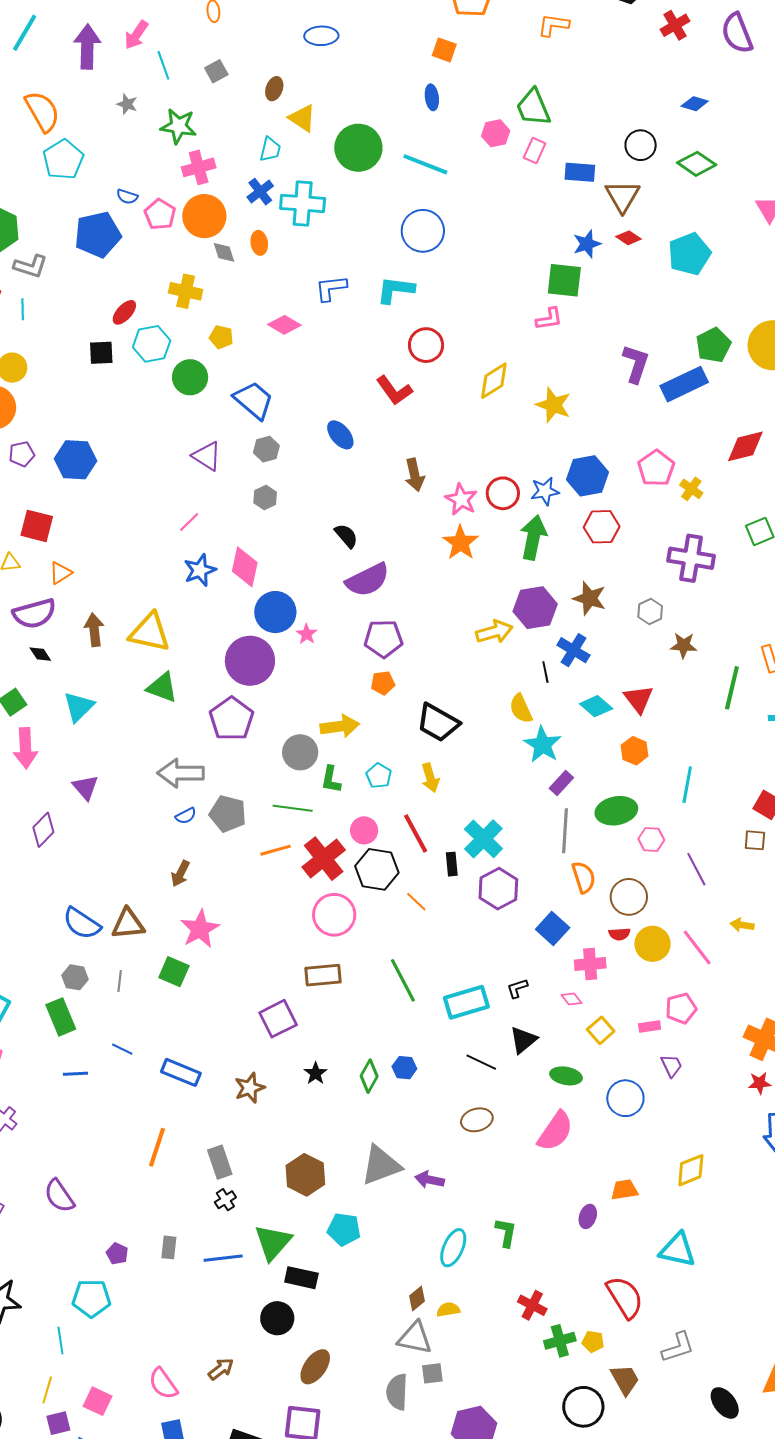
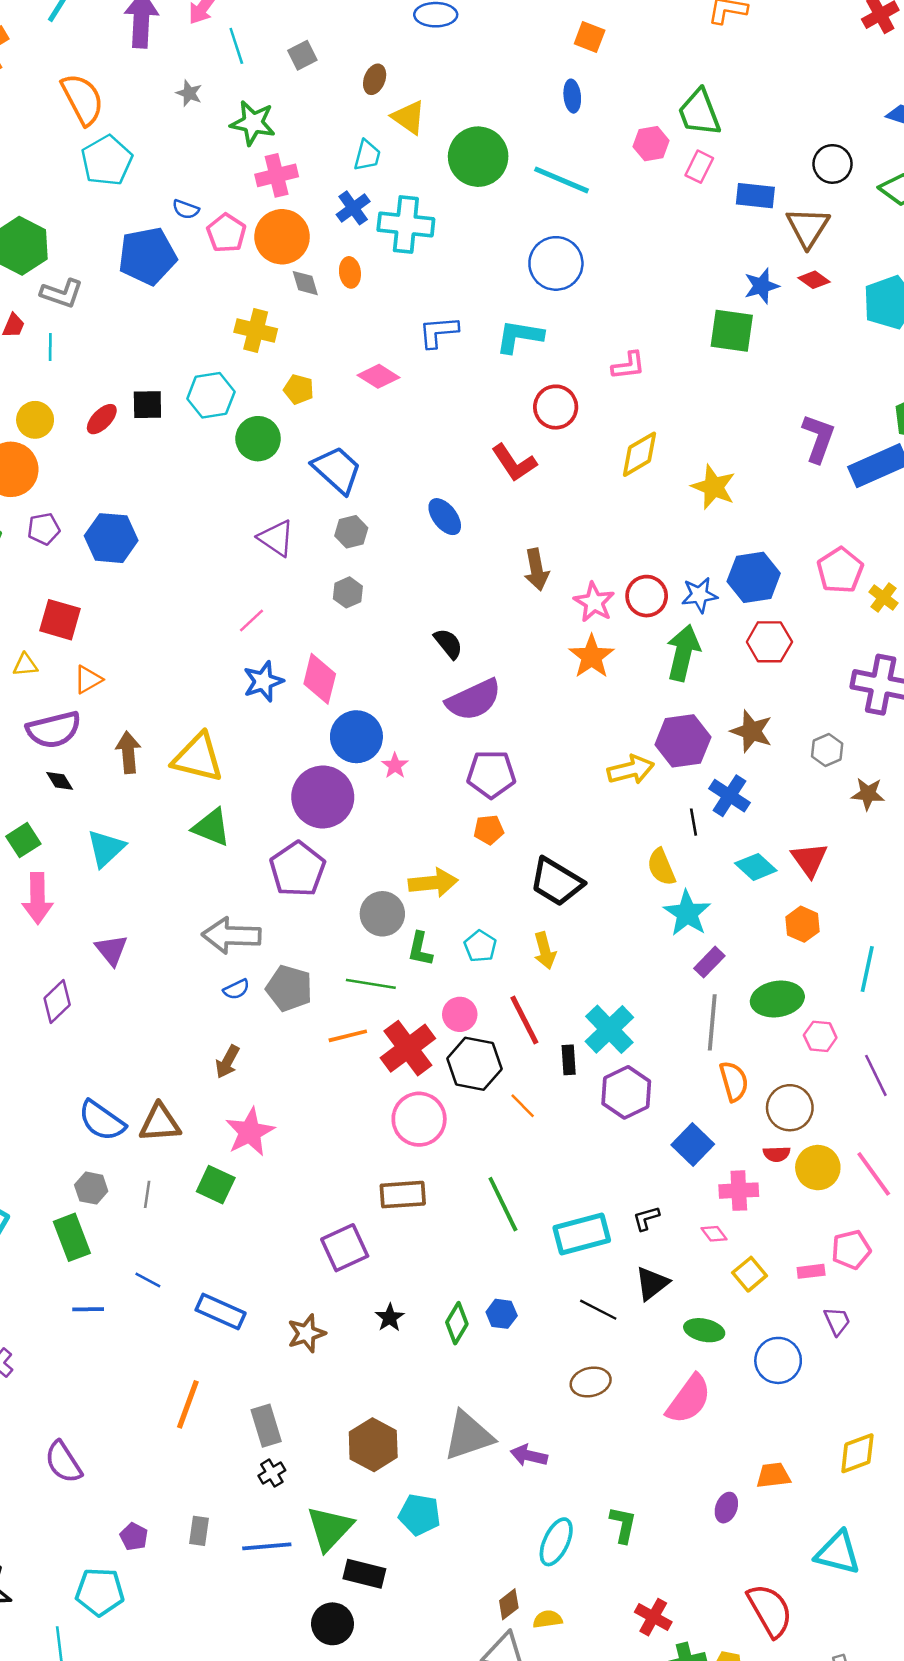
red ellipse: (124, 312) -> (102, 419), moved
pink L-shape: (549, 319) -> (628, 366), moved

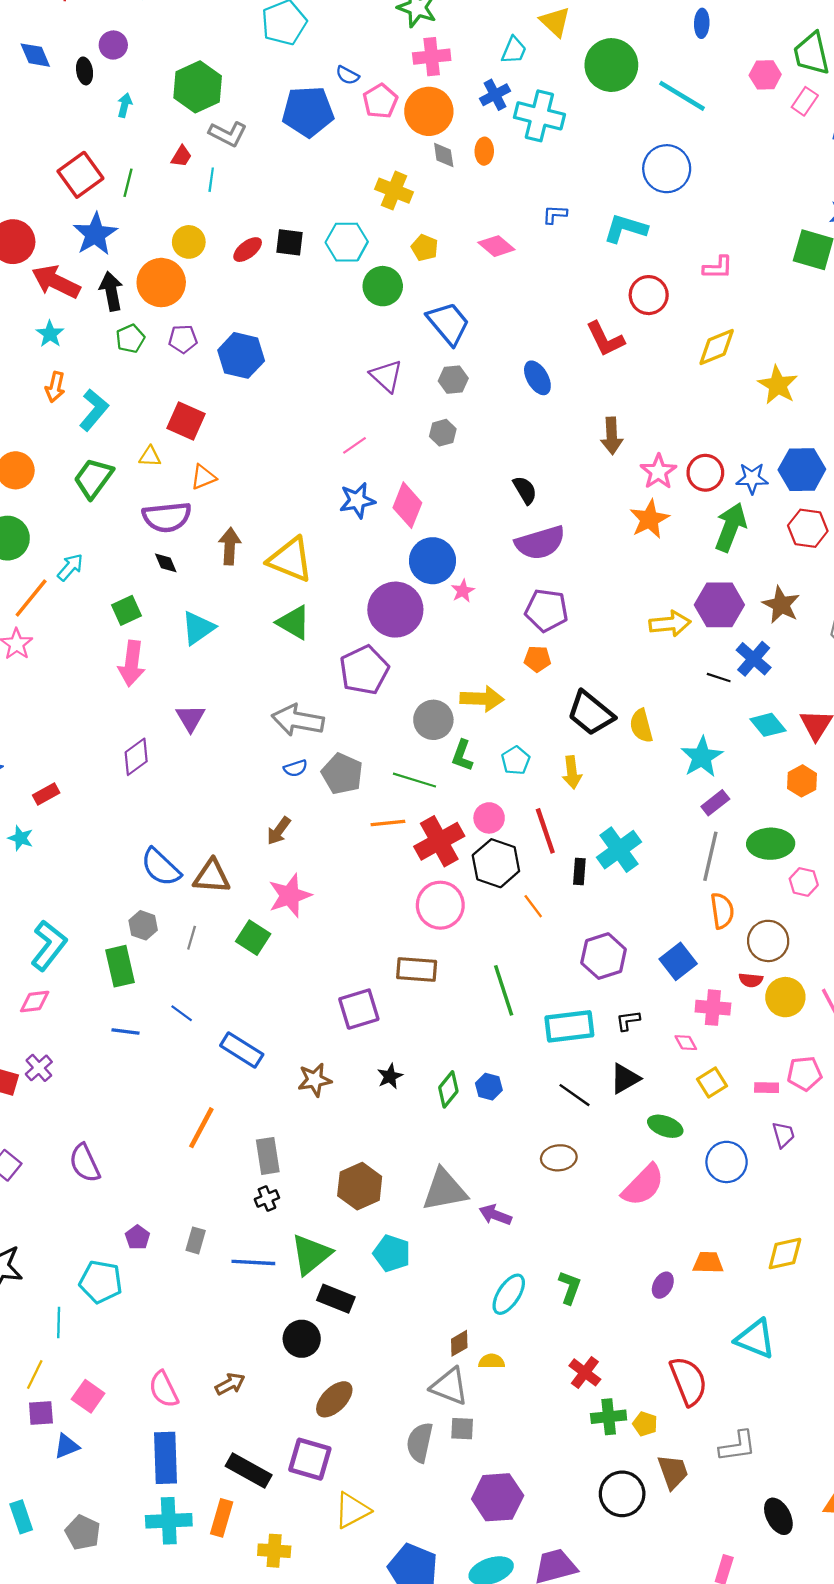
blue L-shape: (438, 332) -> (555, 214), size x0.7
black line: (694, 822) -> (719, 678), turned -70
yellow semicircle: (661, 867) -> (641, 726), moved
purple hexagon: (626, 1092) -> (604, 956), moved

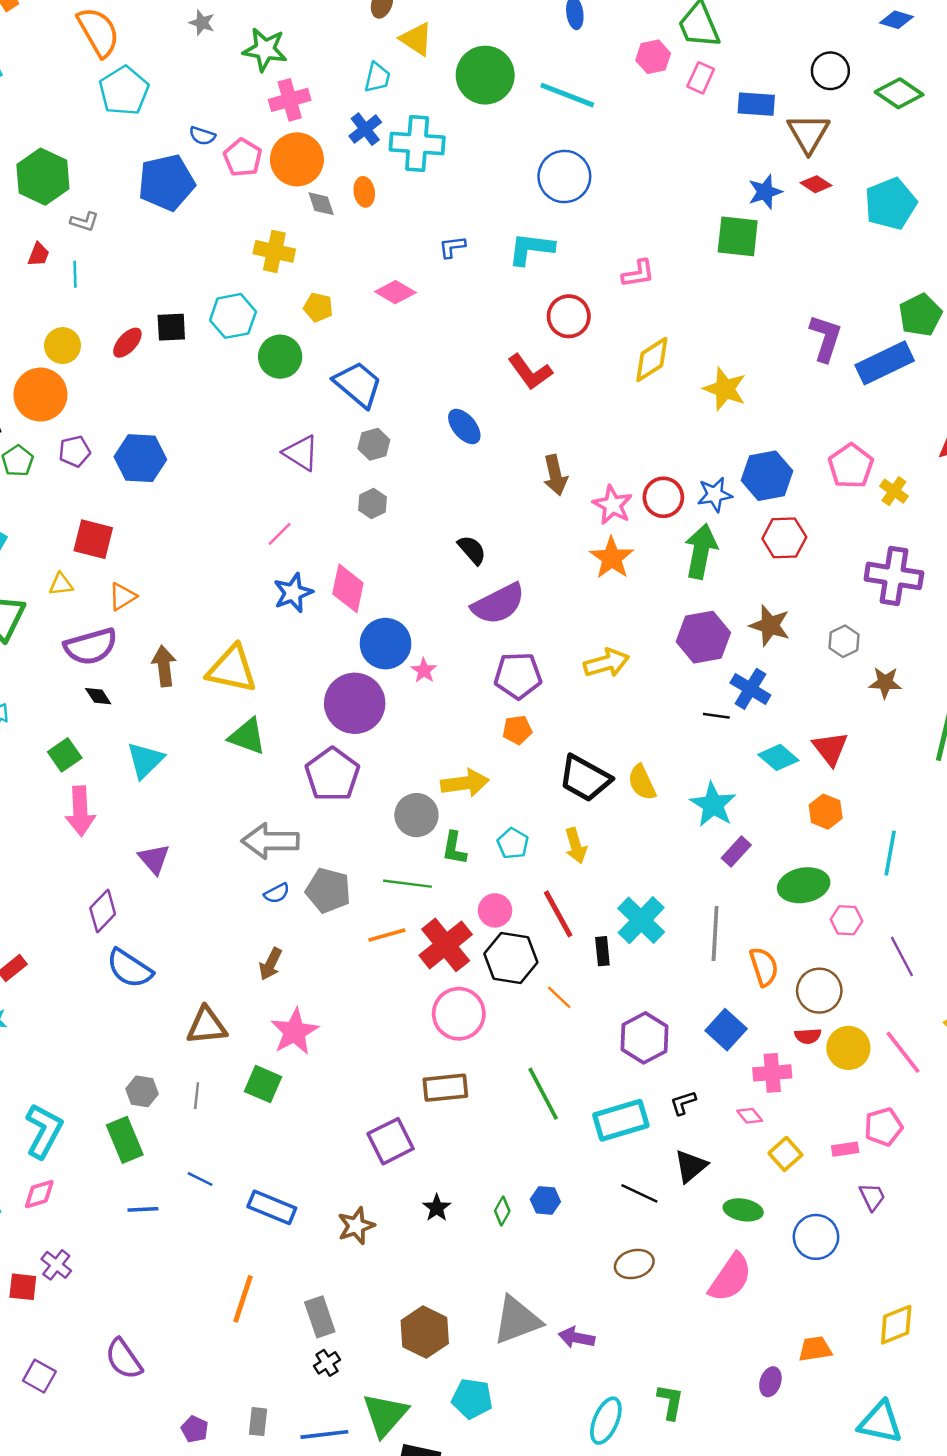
gray L-shape: (228, 134) -> (84, 222), size x0.7
yellow arrow: (670, 624) -> (606, 663), moved
gray line: (710, 856) -> (715, 934), moved
blue semicircle: (161, 867) -> (129, 968), moved
green diamond: (448, 1089) -> (502, 1211), size x0.7

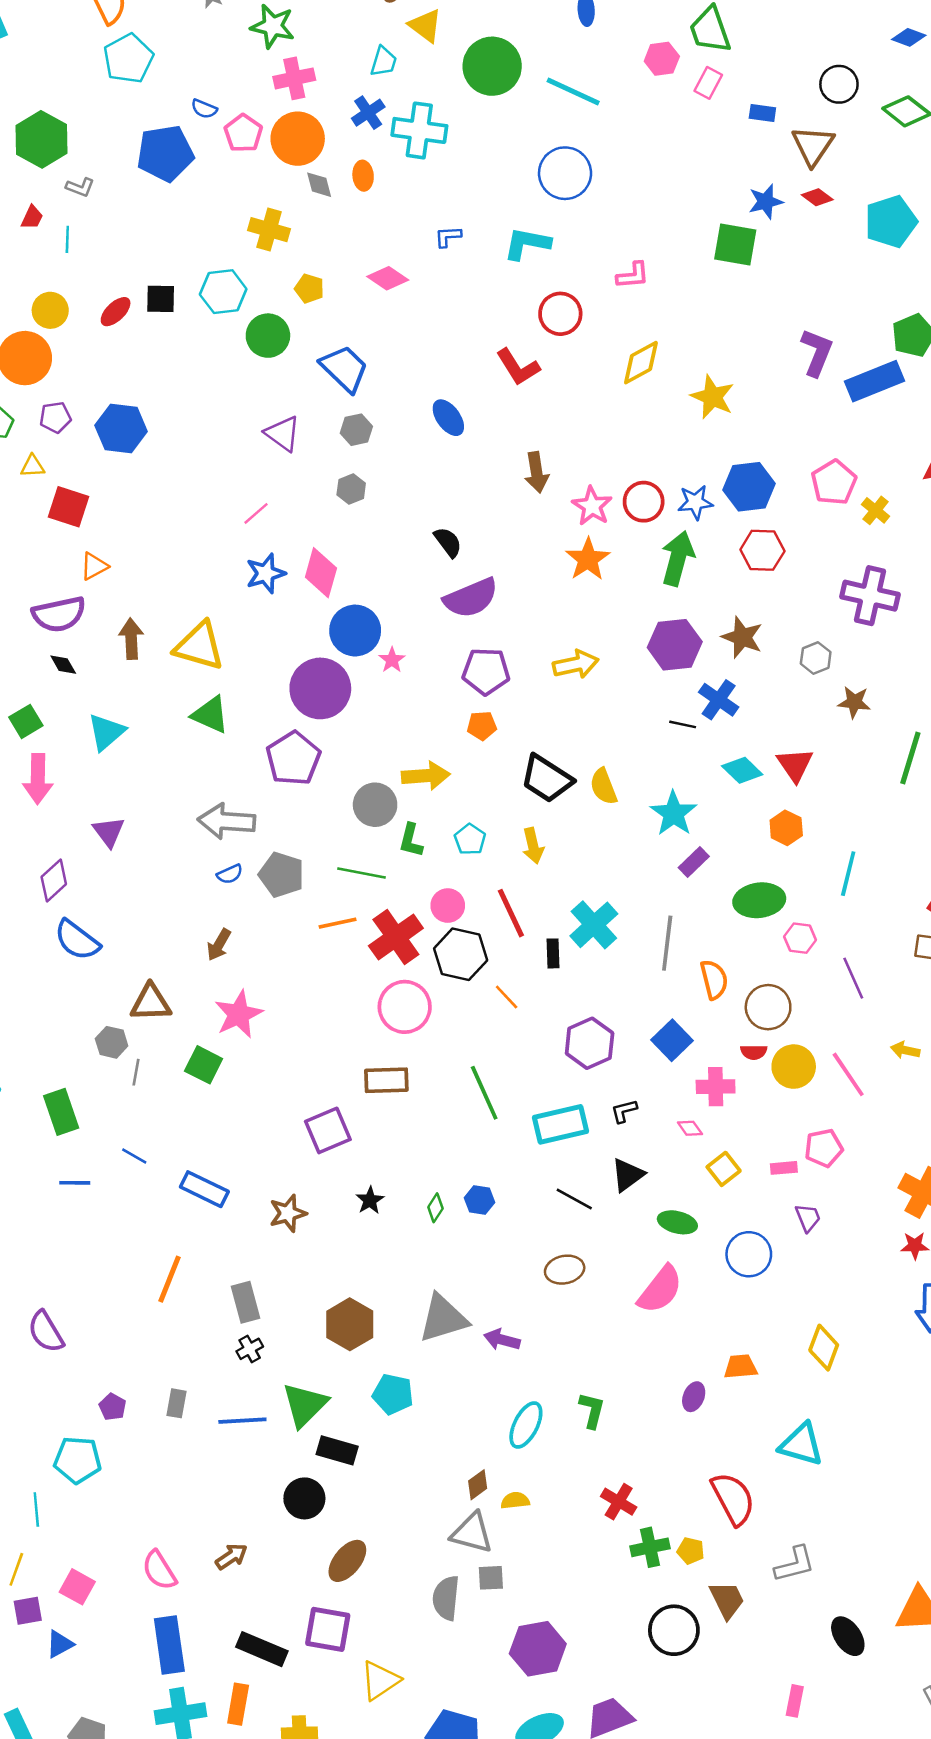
blue rectangle: (756, 104) -> (762, 113), size x0.7
yellow triangle: (61, 584) -> (32, 466), moved
gray hexagon: (142, 1091) -> (112, 1042), moved
yellow diamond: (896, 1325) -> (824, 1348), turned -51

